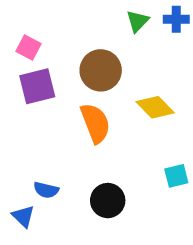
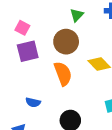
green triangle: (138, 21) -> (77, 15), moved
blue semicircle: (46, 190) -> (33, 102), moved

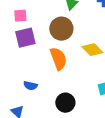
pink square: (22, 28) -> (20, 16), turned -32

